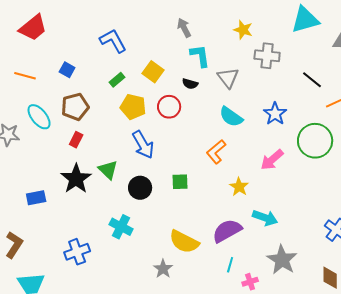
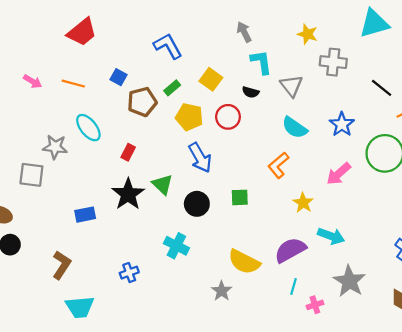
brown pentagon: (75, 107) -> (142, 102), moved
blue cross: (77, 252) -> (129, 273), size x0.7

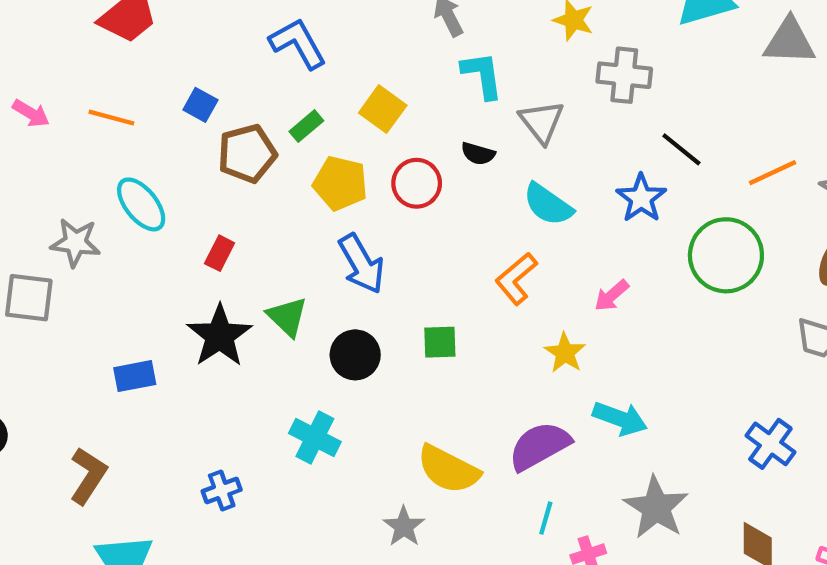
black line: (382, 88) -> (681, 149), moved
black semicircle: (251, 92) -> (478, 154), moved
pink arrow: (339, 174) -> (612, 296), moved, size x0.7

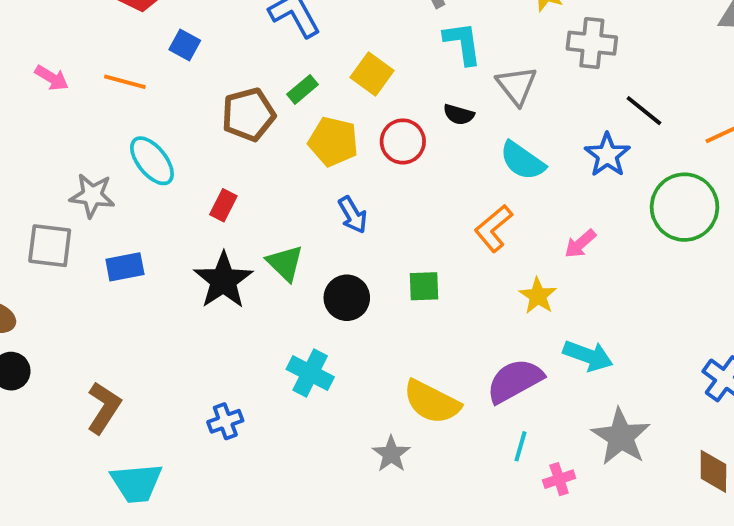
blue square: (200, 105) -> (185, 45), moved
blue arrow: (361, 264) -> (353, 215), size x0.7
blue rectangle: (135, 376) -> (125, 267), moved

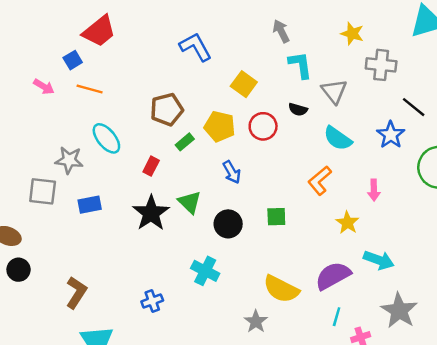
blue square: (185, 45) -> (73, 60), moved, turned 30
green rectangle: (302, 89) -> (185, 142), moved
pink arrow: (580, 244) -> (374, 190), turned -50

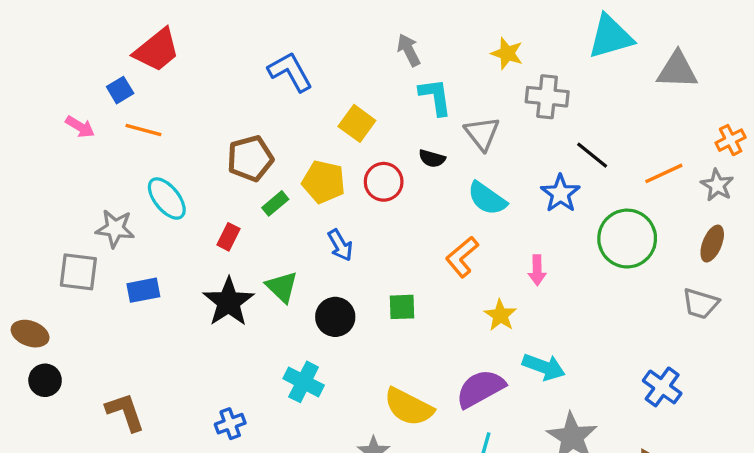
brown L-shape: (76, 293) -> (125, 412), turned -52

